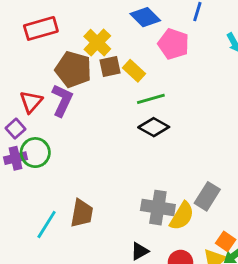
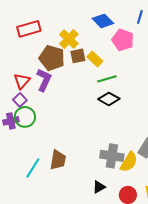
purple square: (16, 129) -> (20, 100), moved

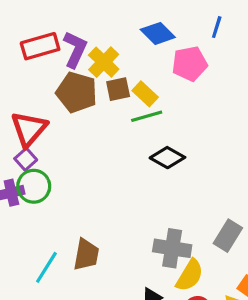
pink pentagon: (123, 40) -> (190, 64), turned -30
green line: (107, 79) -> (147, 116), moved
purple L-shape: (44, 80) -> (75, 49), moved
red triangle: (22, 81) -> (29, 129), size x1.4
yellow semicircle: (129, 162) -> (190, 275), moved

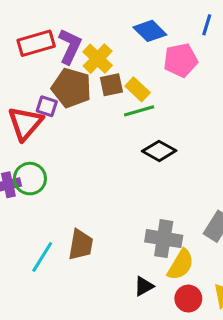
purple square: (26, 159) -> (47, 106), moved, turned -30

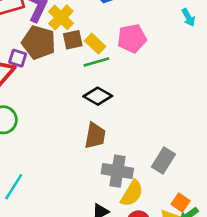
pink pentagon: (181, 60) -> (132, 38), moved
black diamond: (159, 151) -> (98, 96), moved
brown trapezoid: (81, 245) -> (95, 136), moved

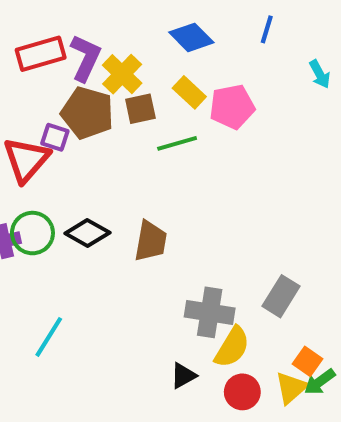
yellow rectangle: (95, 44) -> (189, 92), moved
black diamond: (98, 96) -> (87, 233), moved
brown trapezoid: (95, 136) -> (151, 241), moved

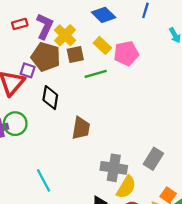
red rectangle: (41, 54) -> (20, 24), size x0.6
black diamond: (87, 233) -> (50, 98), moved, turned 70
cyan line: (49, 337) -> (43, 180), moved, turned -60

